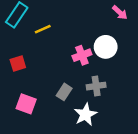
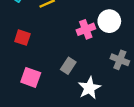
red square: (18, 64) -> (22, 38), turned 35
gray cross: (96, 86) -> (120, 60), moved, turned 30

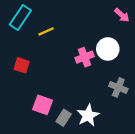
gray rectangle: (68, 66) -> (64, 118), moved
pink square: (31, 77) -> (43, 105), moved

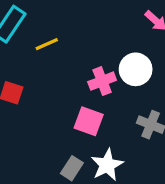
pink square: (43, 105) -> (89, 121), moved

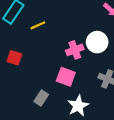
gray rectangle: (72, 168) -> (41, 98), moved

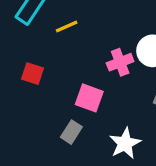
pink square: (66, 77) -> (89, 98), moved

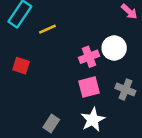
pink square: (89, 98) -> (89, 87), moved, turned -35
gray rectangle: (71, 132) -> (51, 123), moved

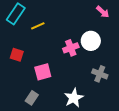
pink square: (89, 87) -> (43, 72), moved
gray rectangle: (51, 123) -> (32, 98), moved

